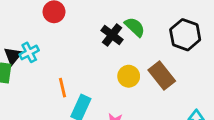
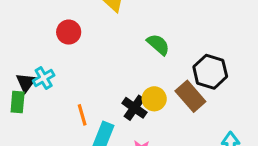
black cross: (112, 35) -> (134, 108), moved
black hexagon: (185, 35) -> (210, 72), moved

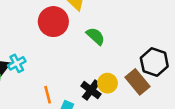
red circle: (69, 32) -> (53, 22), moved, size x1.5
green semicircle: (158, 44) -> (96, 36), moved

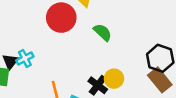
brown rectangle: (137, 82) -> (160, 80), moved

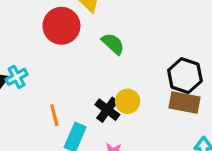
brown rectangle: (160, 80) -> (184, 102), turned -40

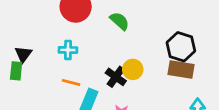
cyan cross: (17, 77) -> (68, 50), moved, turned 30
orange line: (54, 115) -> (71, 82), turned -60

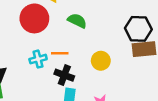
black cross: (116, 77) -> (64, 75), moved
orange line: (71, 82) -> (60, 53), moved

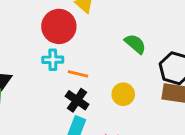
green semicircle: (77, 21) -> (135, 44), moved
cyan cross: (38, 59) -> (53, 60), moved

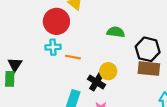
green semicircle: (135, 44) -> (116, 32), turned -30
black cross: (77, 100) -> (96, 82), moved

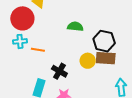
yellow circle: (108, 71) -> (88, 61), moved

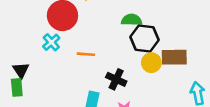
cyan cross: (20, 41) -> (51, 42), moved, turned -32
black hexagon: (104, 41) -> (145, 38), moved

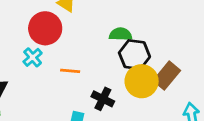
brown rectangle: (174, 57) -> (167, 76), turned -50
yellow circle: (151, 63) -> (142, 81), size x1.5

